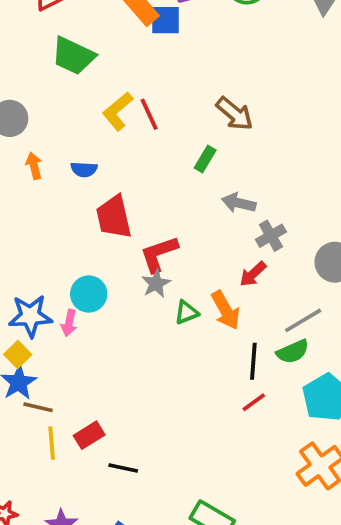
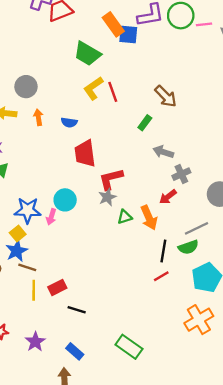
green trapezoid: (73, 56) -> (87, 54), moved

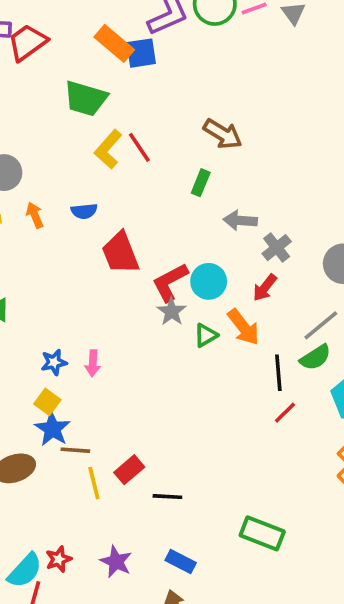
cyan circle: (65, 200) -> (209, 281), moved
blue star: (28, 210) -> (54, 362), size x0.6

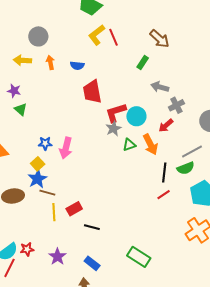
pink arrow: (93, 363) -> (66, 148), size x1.5

